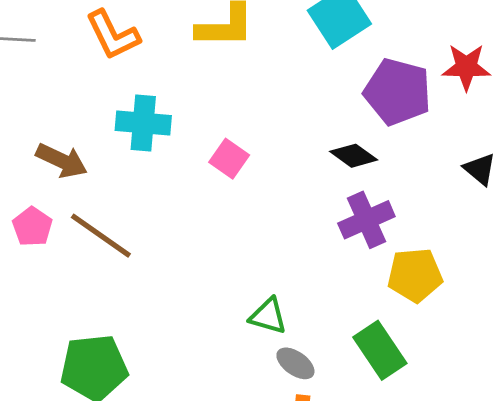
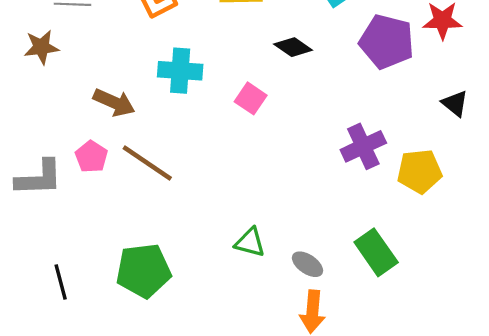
black diamond: (354, 156) -> (293, 47), moved
yellow pentagon: (415, 275) -> (420, 171), moved
green triangle: (268, 316) -> (250, 242), moved

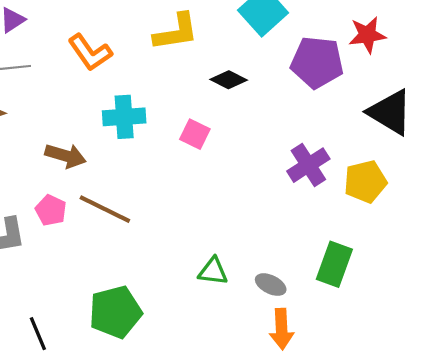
black triangle: (455, 103) -> (390, 112), size x1.8
green rectangle: (376, 252) -> (334, 264), turned 63

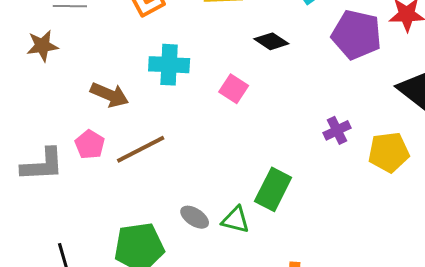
purple cross: (308, 165) -> (337, 130), size x0.7
brown line: (105, 209) -> (141, 149), turned -60
green rectangle: (334, 264) -> (273, 189), moved
gray ellipse: (271, 285) -> (195, 217), moved

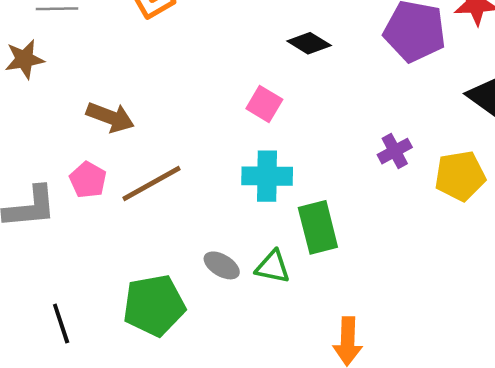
cyan cross: (169, 65) -> (267, 176), moved
green rectangle: (273, 189) -> (318, 227), turned -39

